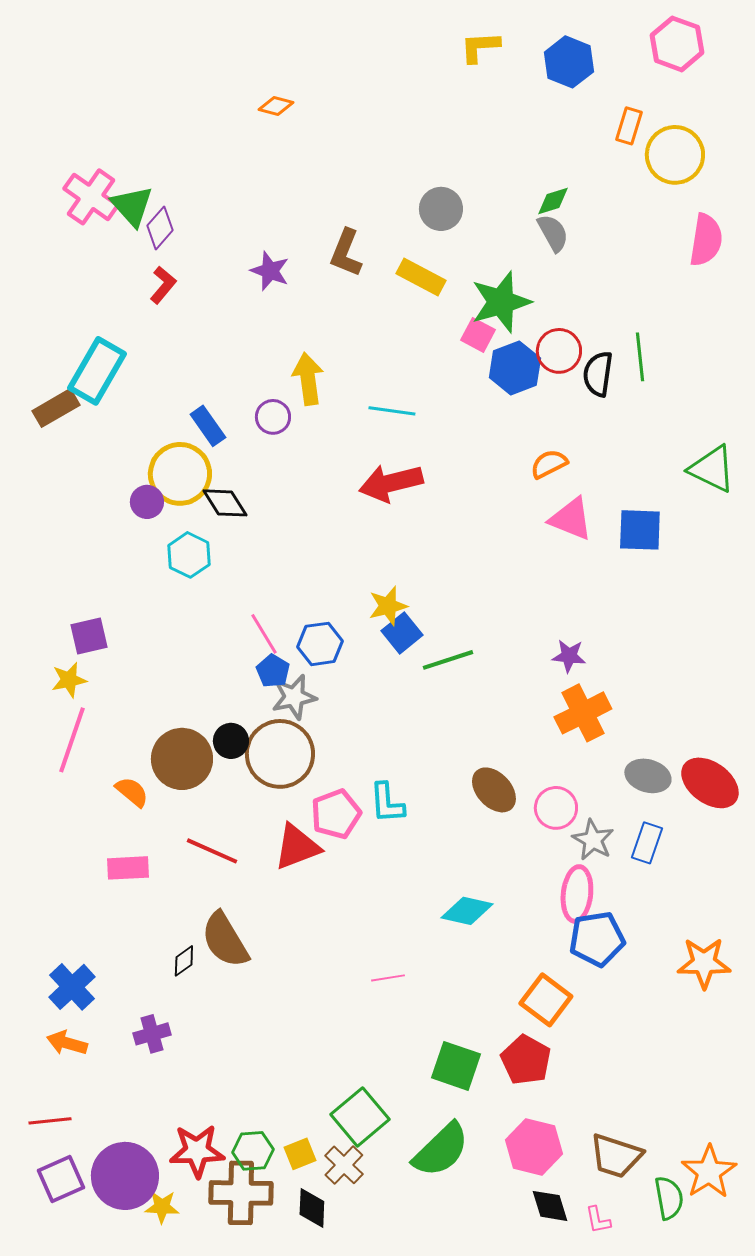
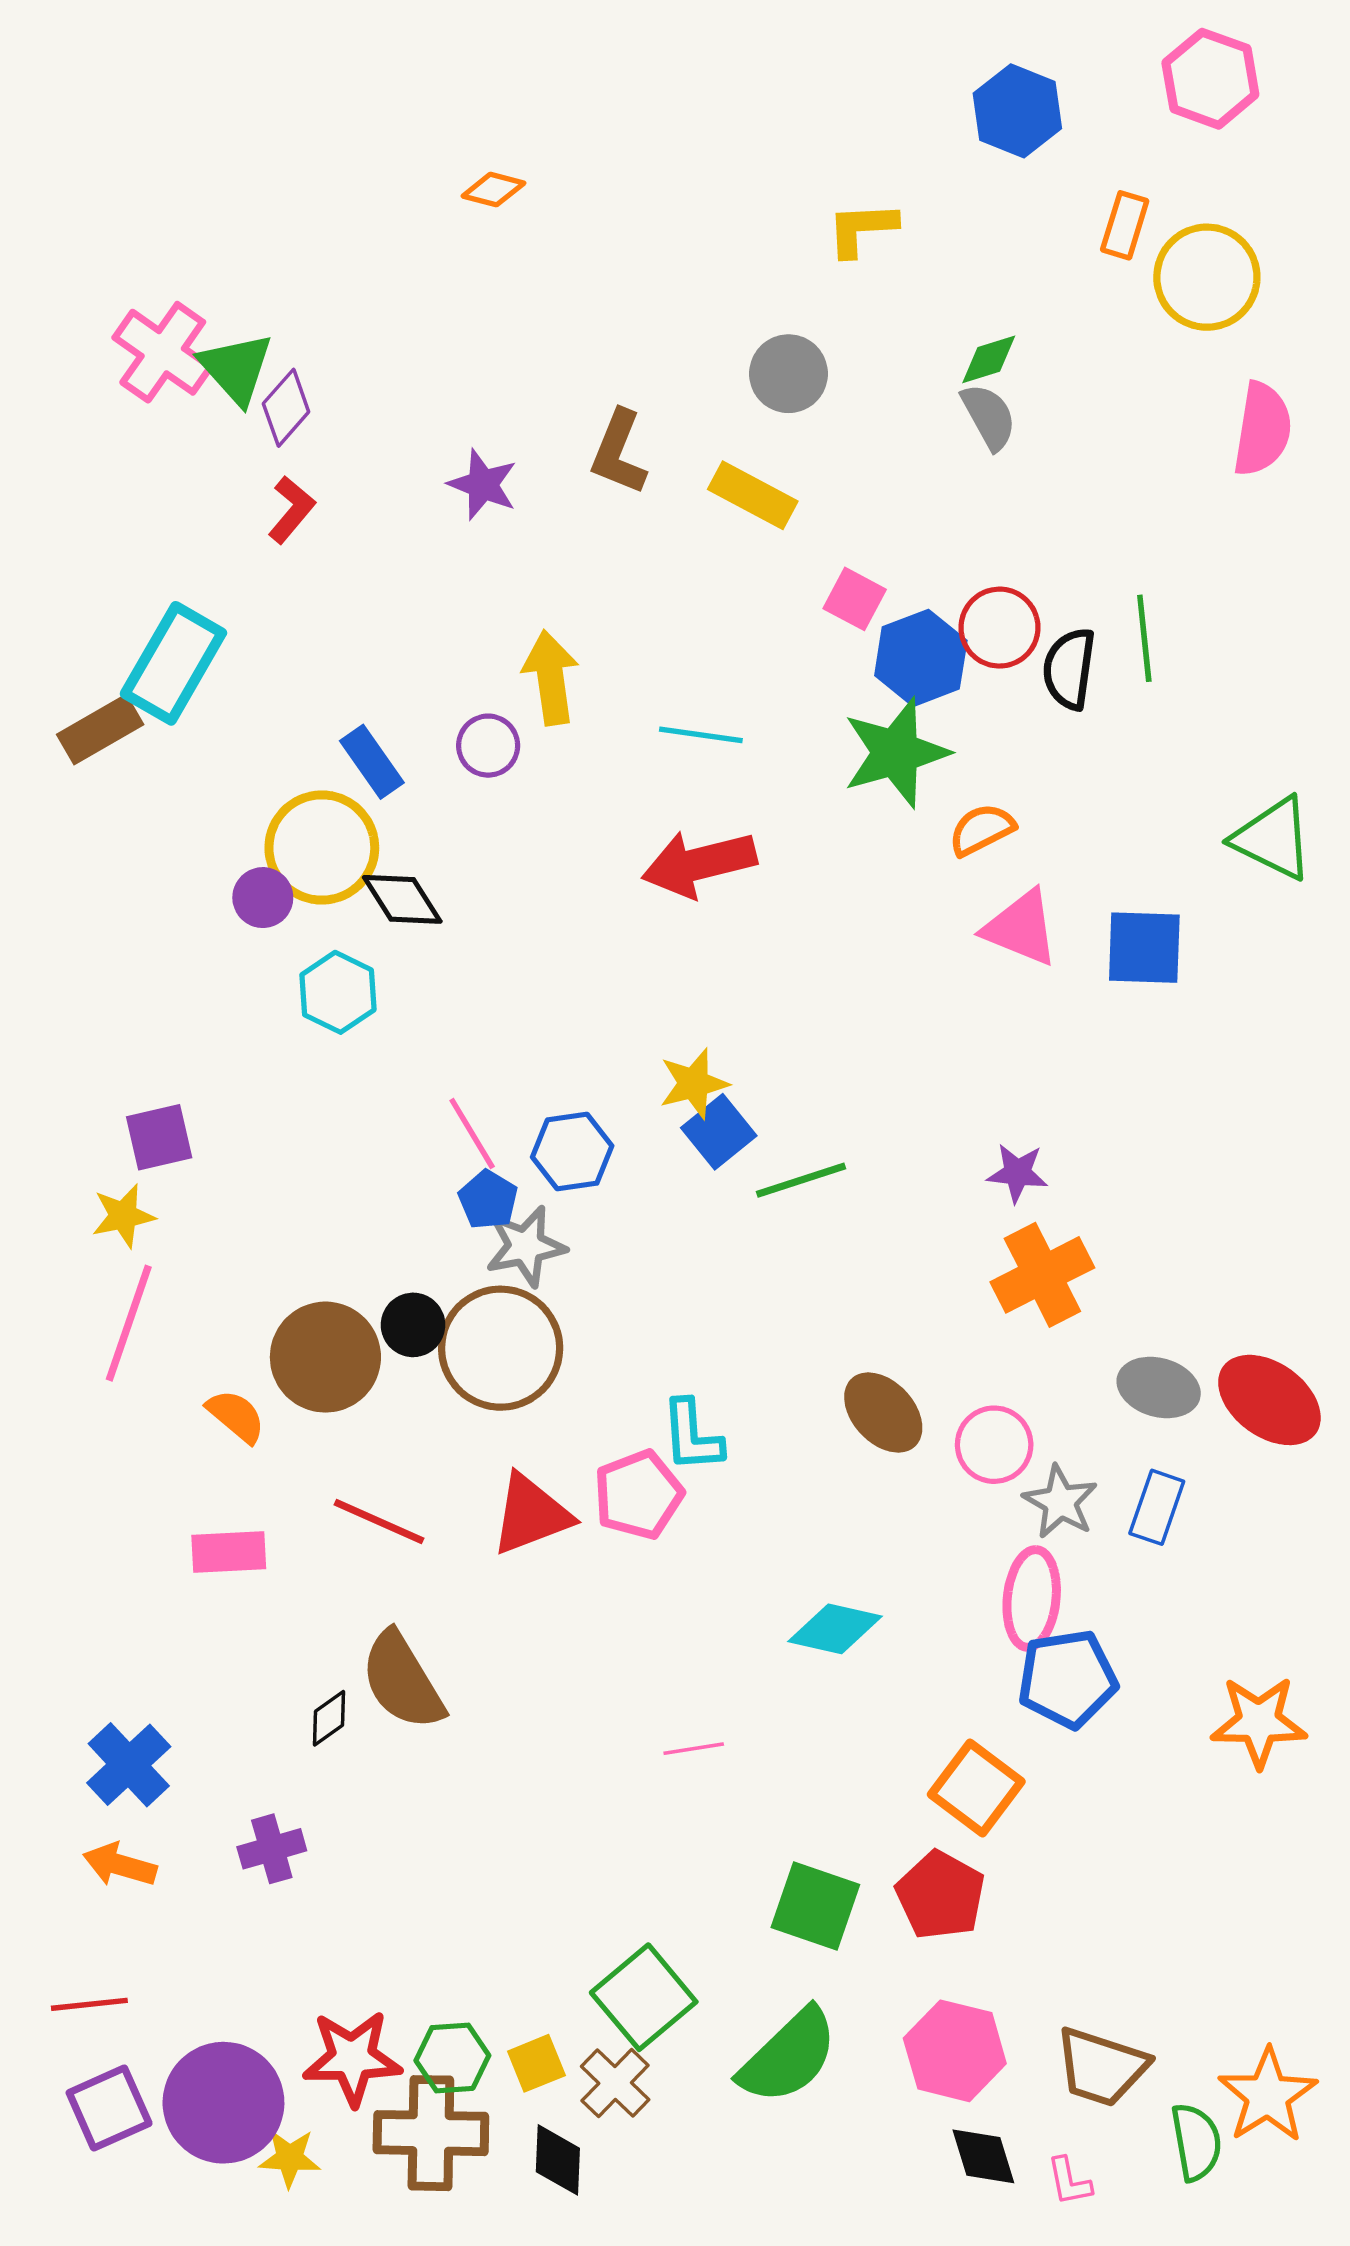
yellow L-shape: (480, 47) -> (862, 229), moved
green star: (501, 302) -> (896, 753), moved
pink pentagon: (336, 814) -> (638, 1495), moved

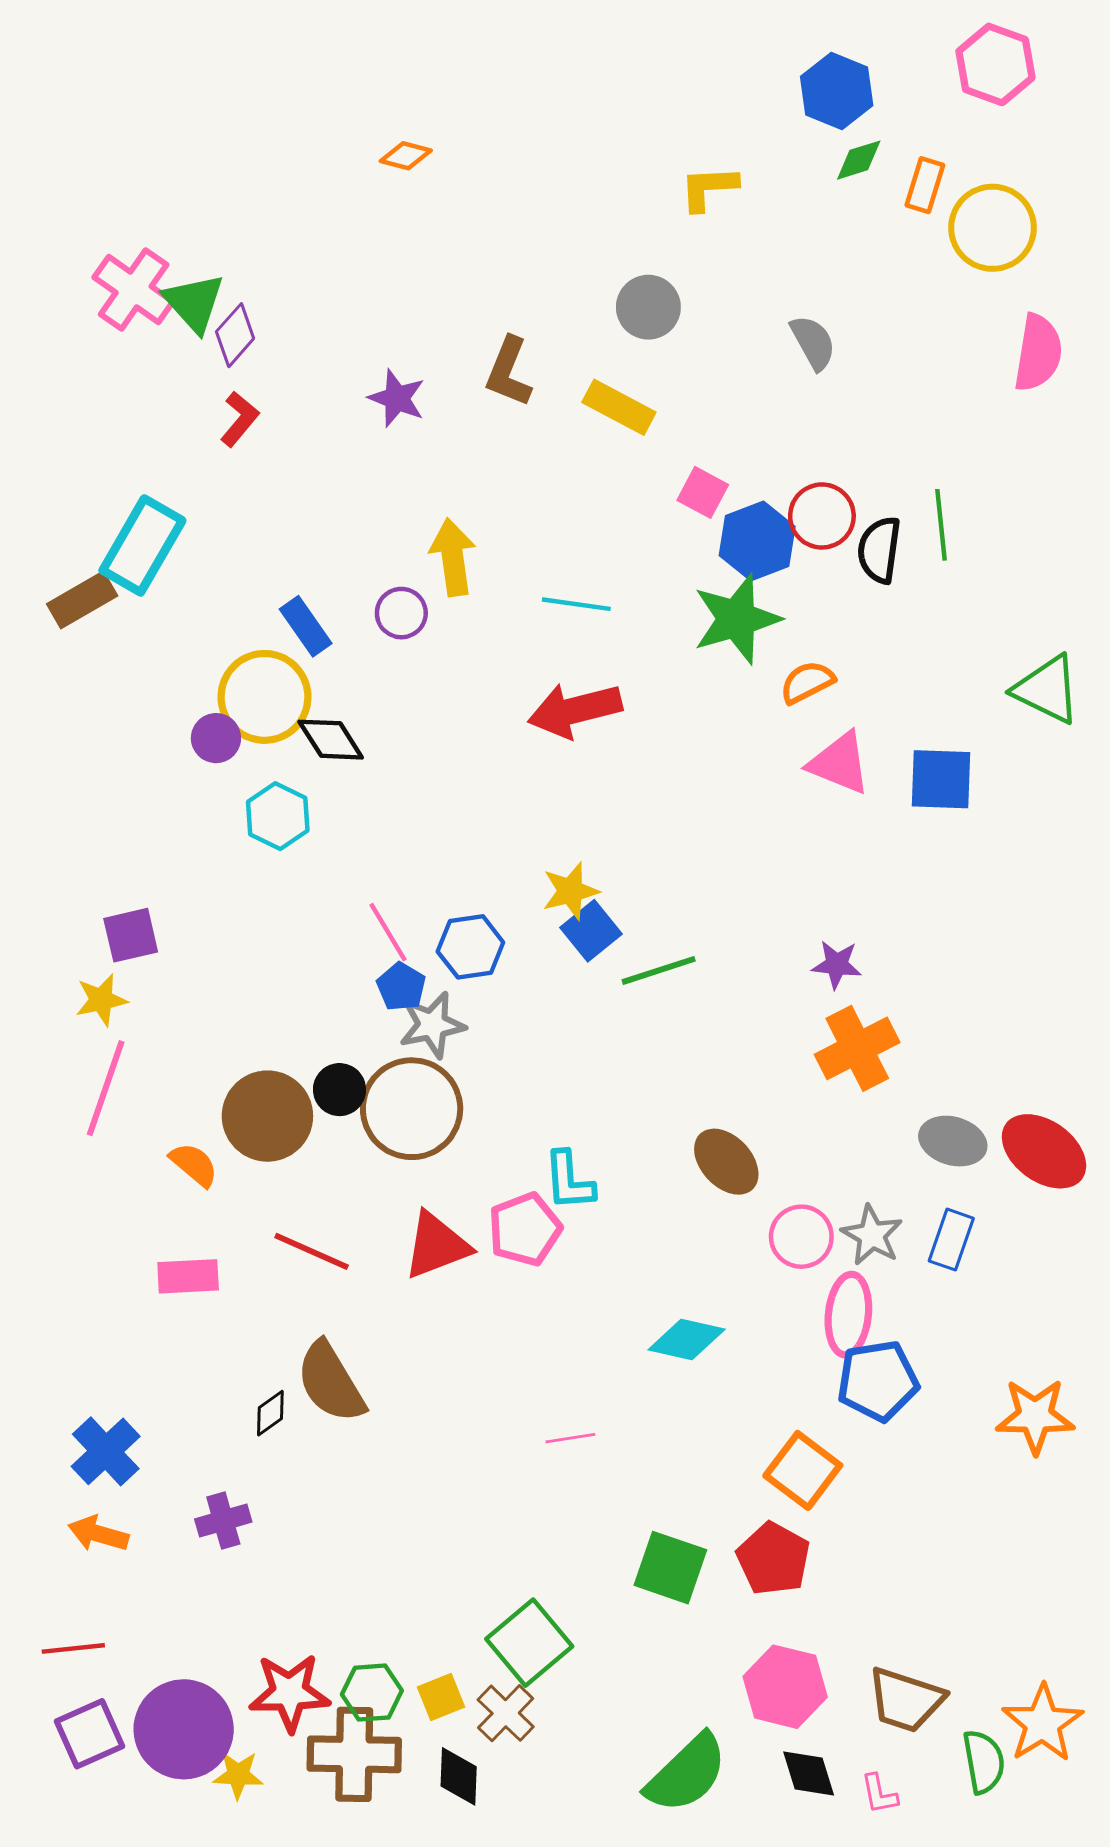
green diamond: (989, 359) -> (859, 160), moved
pink circle: (994, 1445) -> (801, 1237), moved
green semicircle: (789, 2056) -> (687, 1773), moved

